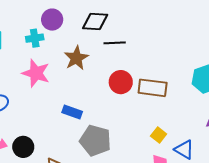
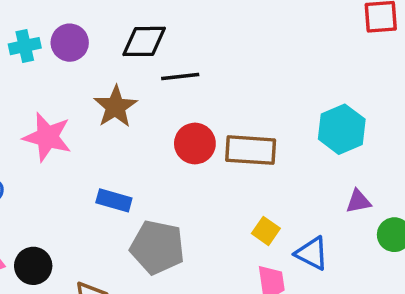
cyan cross: (35, 38) -> (25, 46), moved

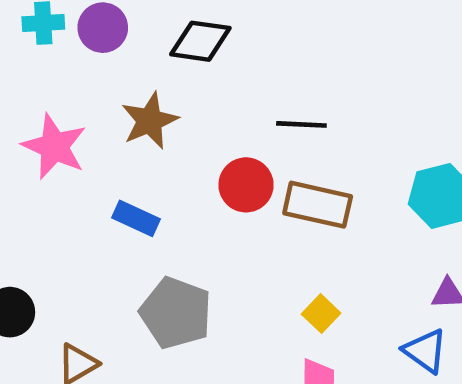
black line: (180, 76) -> (301, 124), moved
blue rectangle: (114, 200) -> (136, 218), moved
blue triangle: (312, 253) -> (425, 351), moved

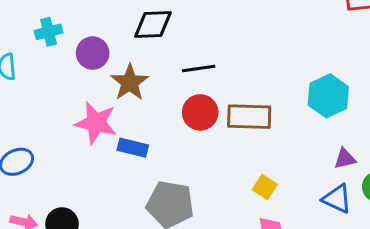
purple circle: (103, 28) -> (93, 53), moved
black line: (301, 124) -> (199, 68), moved
pink star: (54, 147) -> (96, 123), moved

